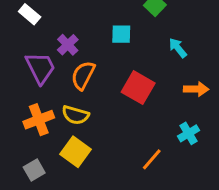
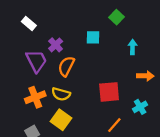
cyan arrow: (178, 48) -> (133, 47), turned 40
red square: (138, 88) -> (109, 92), moved, turned -35

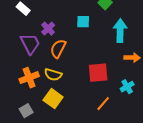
cyan arrow: (133, 47) -> (120, 31), size x1.6

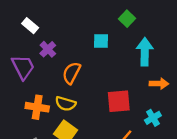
purple cross: (48, 29) -> (48, 49), moved
purple trapezoid: (30, 44) -> (23, 67), moved
orange cross: (29, 78) -> (37, 107), turned 30

